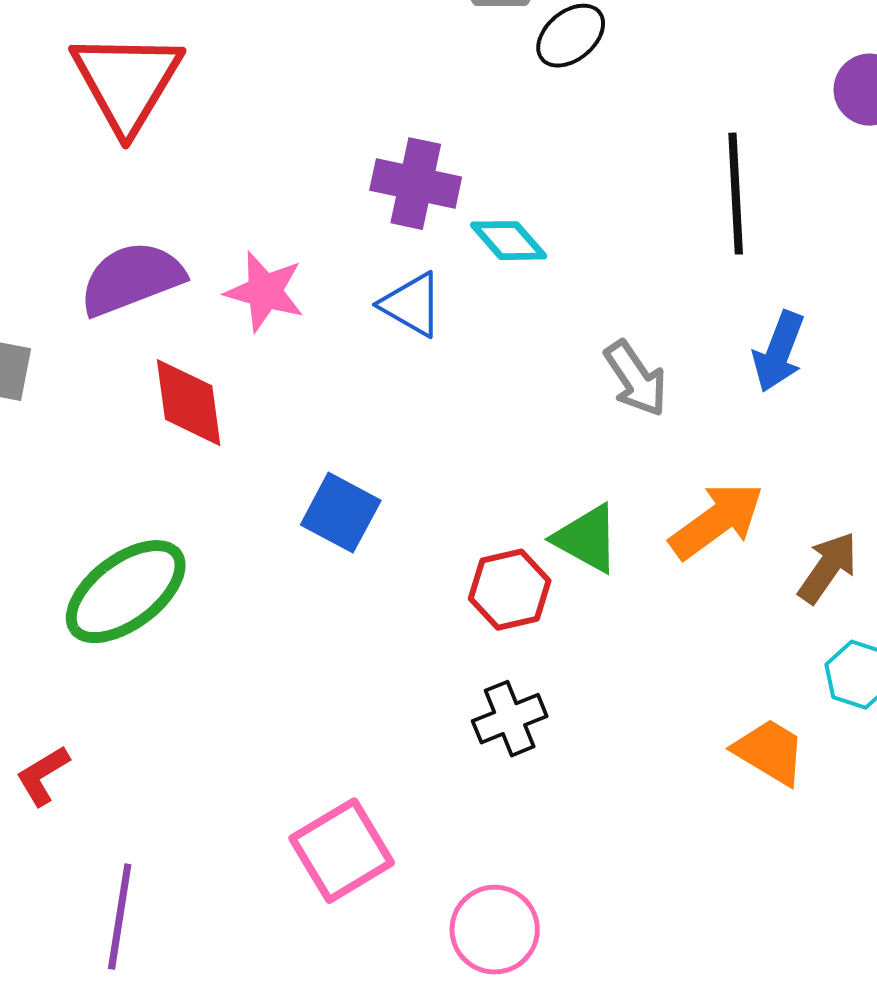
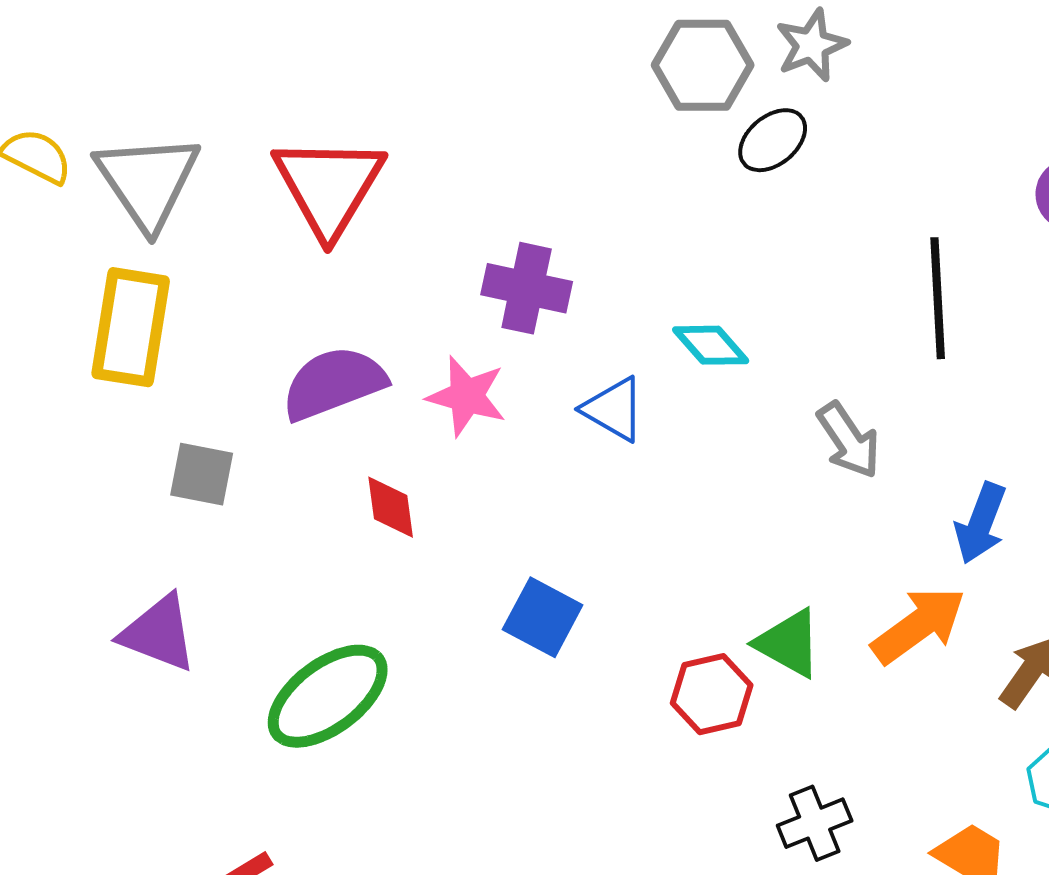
purple cross: (416, 184) -> (527, 288), moved
blue arrow: (779, 352) -> (981, 523), moved
gray arrow: (636, 379) -> (849, 440), moved
red diamond: (189, 403) -> (391, 507), size x0.7
black cross: (510, 719) -> (815, 823), moved

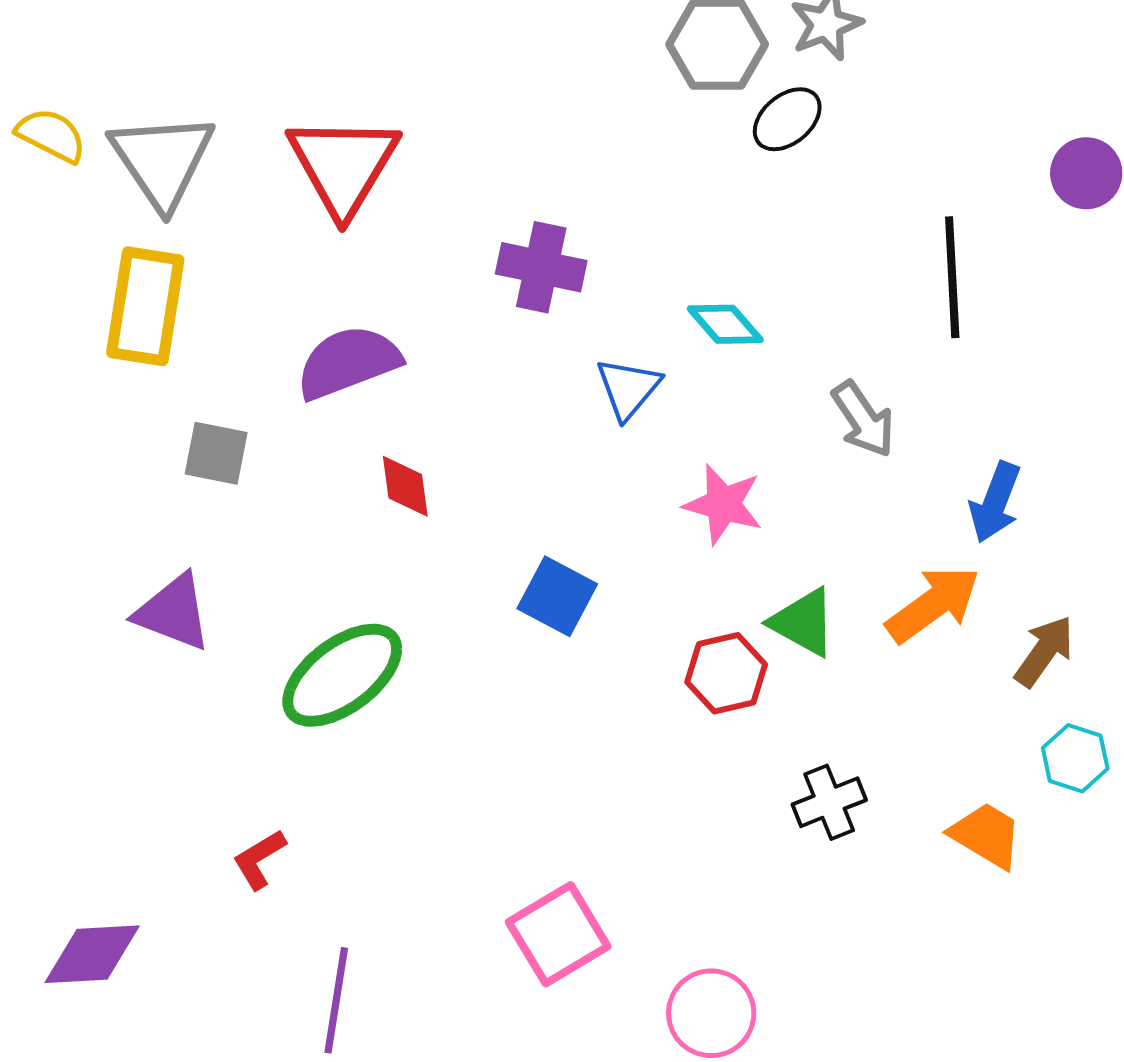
pink star: (467, 396) -> (723, 504), moved
blue triangle: (614, 409) -> (628, 388), turned 40

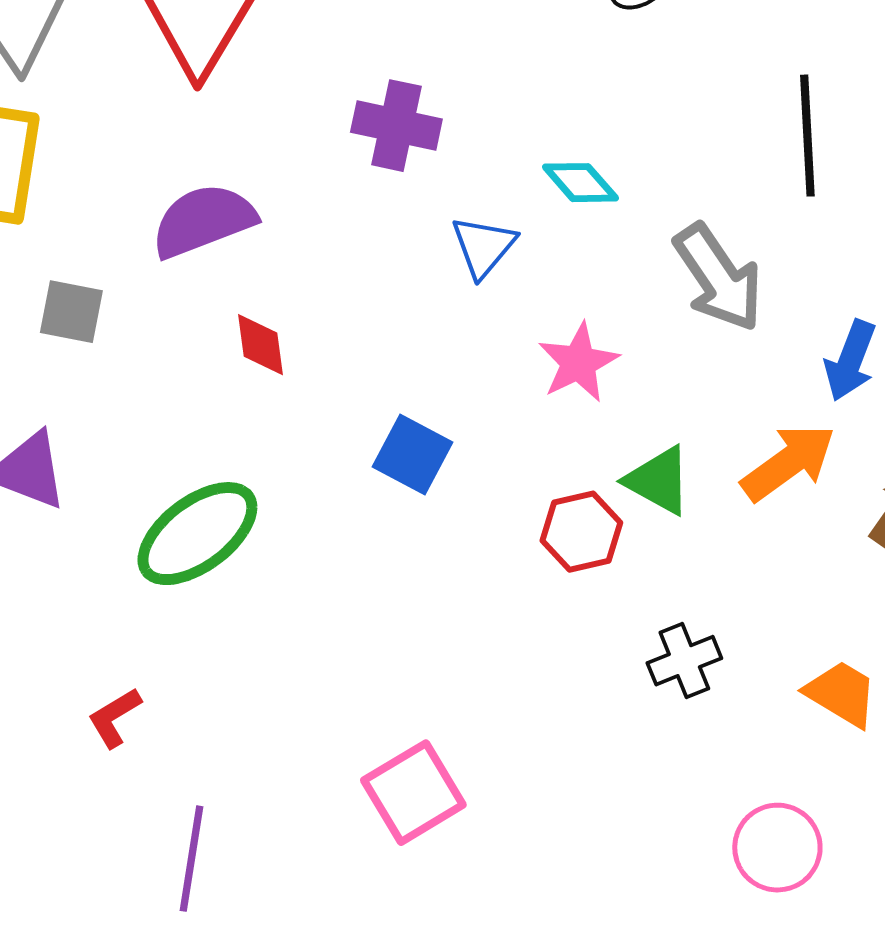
gray arrow: (863, 419) -> (718, 278), size x1.4
pink star: (723, 504) -> (578, 363), turned 30
pink circle: (711, 1013) -> (777, 848), moved

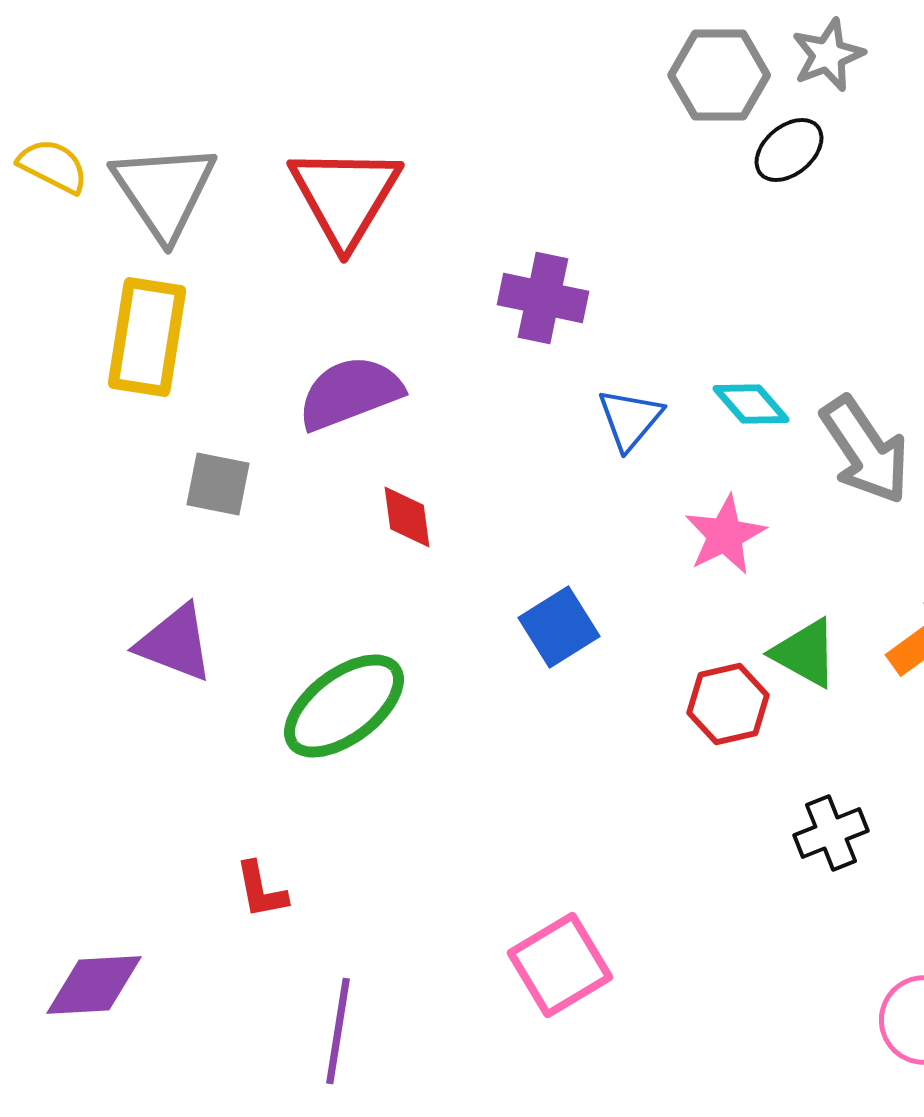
cyan diamond: (580, 183) -> (751, 404), moved
blue square: (412, 455) -> (559, 627), turned 30
red L-shape: (114, 718) -> (261, 890), turned -70

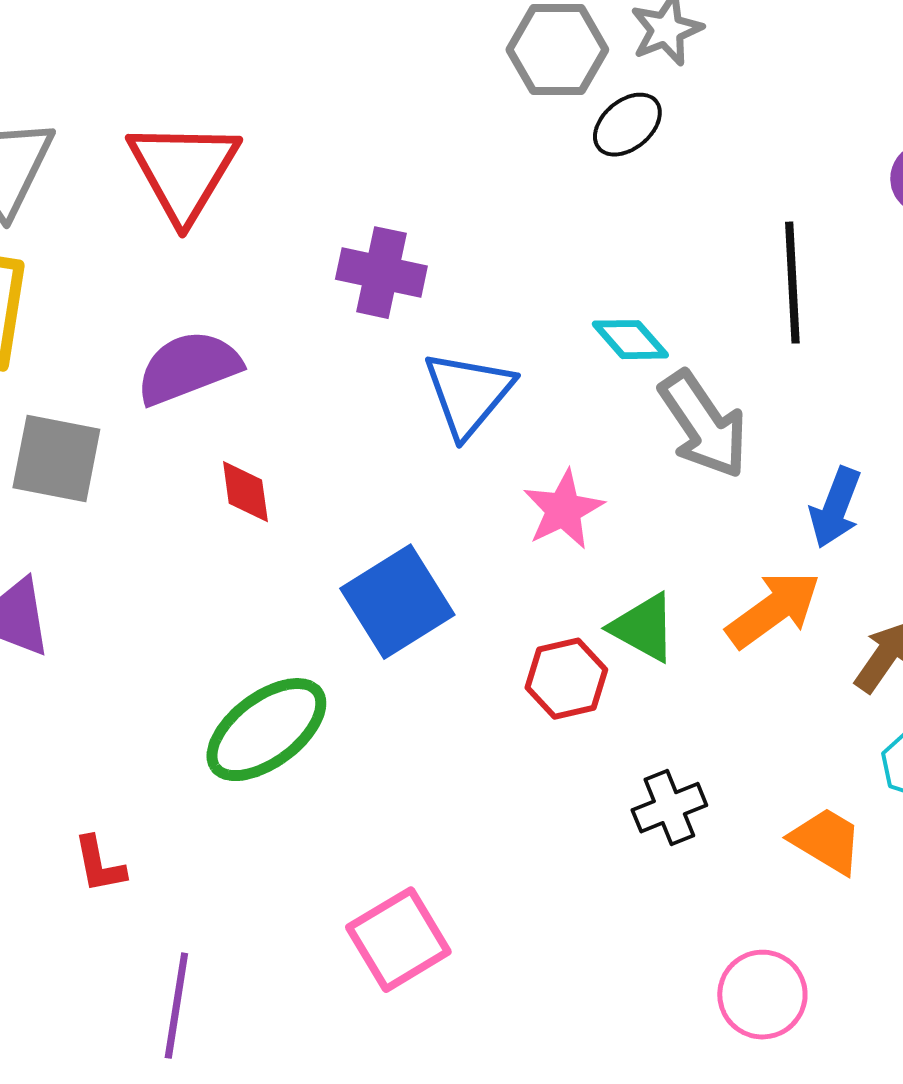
cyan diamond: (751, 404) -> (630, 340), moved
blue triangle: (630, 419) -> (468, 394), size x1.4
gray square: (218, 484) -> (56, 459), size x1.4
blue square: (559, 627) -> (397, 602), size x1.4
green ellipse: (344, 706) -> (266, 730), moved

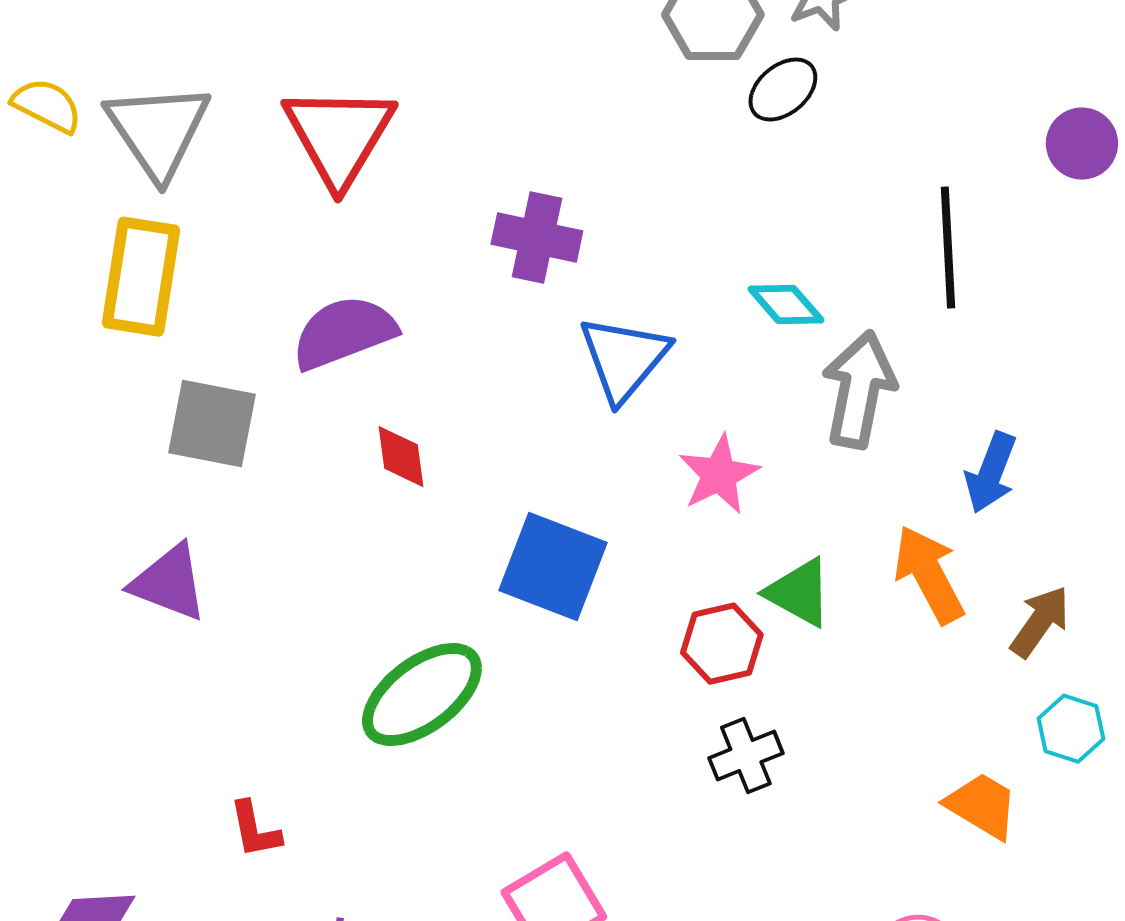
gray arrow: (703, 425) -> (859, 390), turned -135
blue square: (397, 602) -> (553, 567), turned -37
orange arrow: (773, 610) -> (929, 575), turned -82
black cross: (669, 808) -> (746, 756), moved

